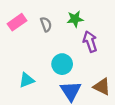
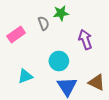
green star: (75, 19) -> (61, 13), moved
pink rectangle: (17, 22) -> (16, 35), moved

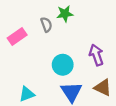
purple arrow: (85, 40) -> (96, 55), moved
cyan triangle: (25, 76) -> (27, 94), moved

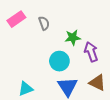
green star: (65, 14) -> (73, 38), moved
pink rectangle: (17, 37) -> (16, 19), moved

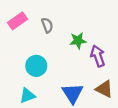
cyan circle: (59, 61) -> (36, 66), moved

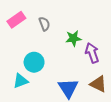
cyan triangle: (27, 96) -> (21, 81), moved

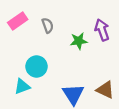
purple arrow: (92, 53) -> (102, 30), moved

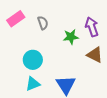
cyan triangle: (22, 86) -> (33, 84), moved
brown triangle: (105, 90) -> (95, 55), moved

